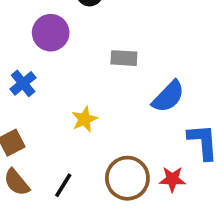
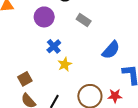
gray rectangle: (124, 58) -> (84, 20), moved, turned 32
blue cross: (23, 83) -> (54, 46), moved

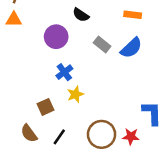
blue semicircle: (111, 50) -> (131, 48), moved
brown square: (25, 79) -> (46, 107), moved

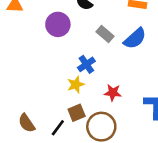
blue cross: (64, 72) -> (86, 64), moved
brown square: (46, 107) -> (77, 113), moved
red star: (131, 137) -> (113, 93), moved

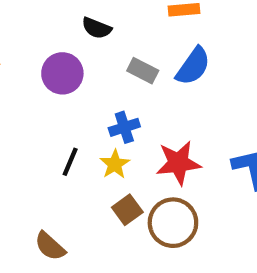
blue cross: (86, 64) -> (124, 127), turned 30
red star: (113, 93) -> (178, 163), size x1.5
black line: (58, 128) -> (70, 162), moved

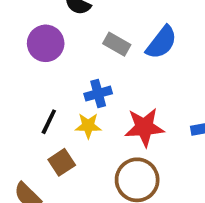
yellow star: (115, 164) -> (88, 126), turned 30
brown square: (127, 210) -> (62, 162), moved

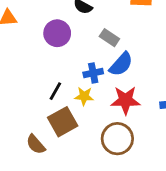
blue semicircle: (161, 42) -> (121, 64), moved
brown square: (62, 162) -> (63, 122), size x1.5

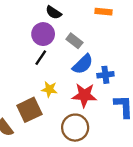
purple circle: (57, 33) -> (43, 34), moved
blue cross: (93, 73) -> (105, 75), moved
black line: (55, 91) -> (41, 58), moved

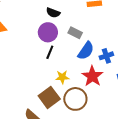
red star: (84, 95) -> (92, 76), turned -30
brown circle: (75, 128) -> (75, 99), moved

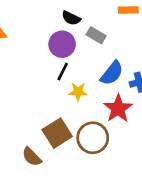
gray rectangle: (75, 33) -> (96, 35), moved
yellow star: (62, 77) -> (78, 92), moved

